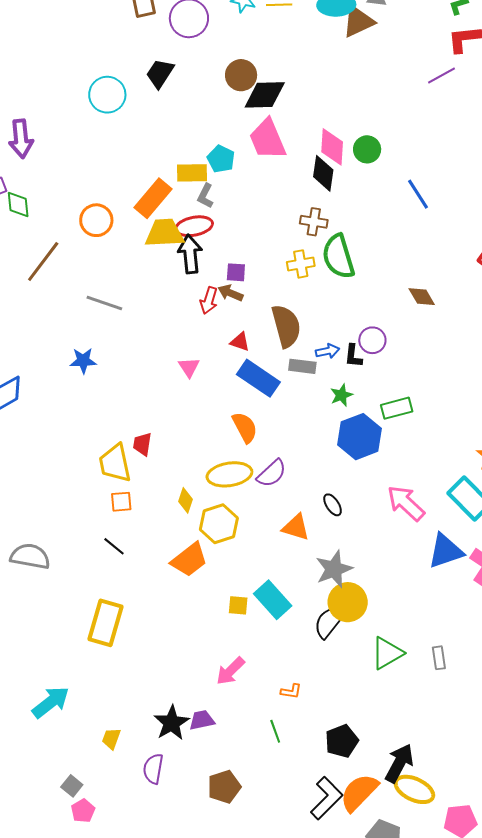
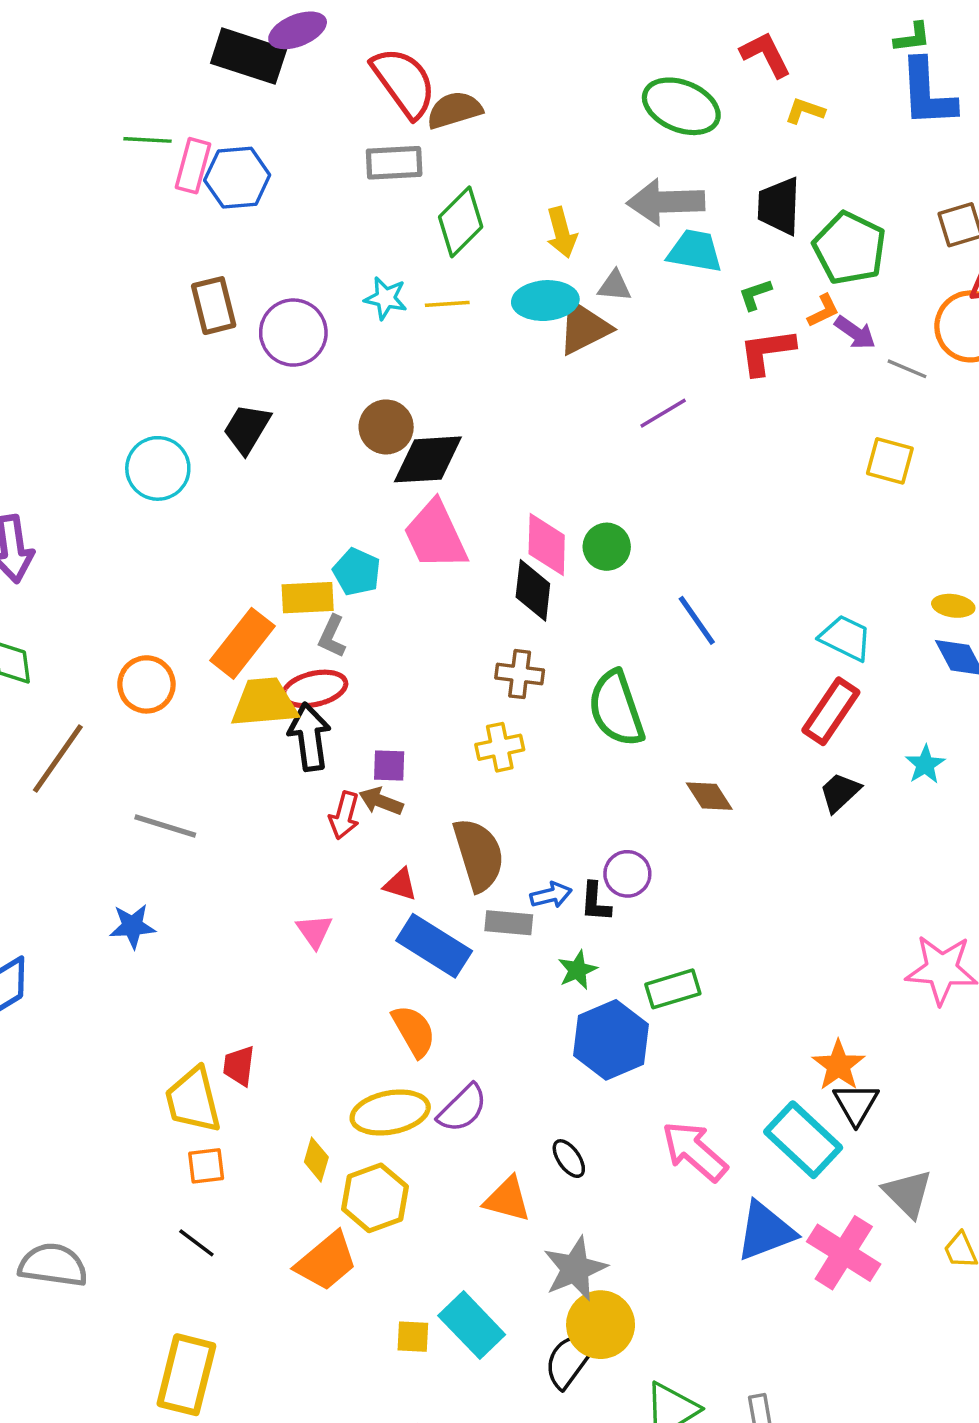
purple line: (442, 76) -> (663, 413), moved
green semicircle: (338, 257) -> (616, 709), moved

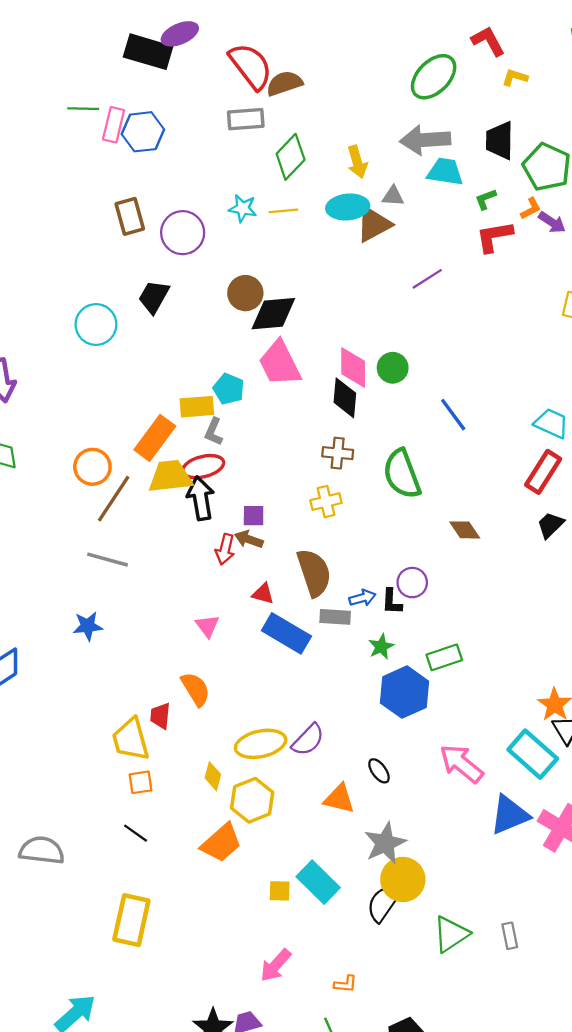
green ellipse: (681, 106) -> (434, 77), turned -66
brown line: (58, 758) -> (114, 499), moved
orange semicircle: (414, 1031) -> (196, 689), moved

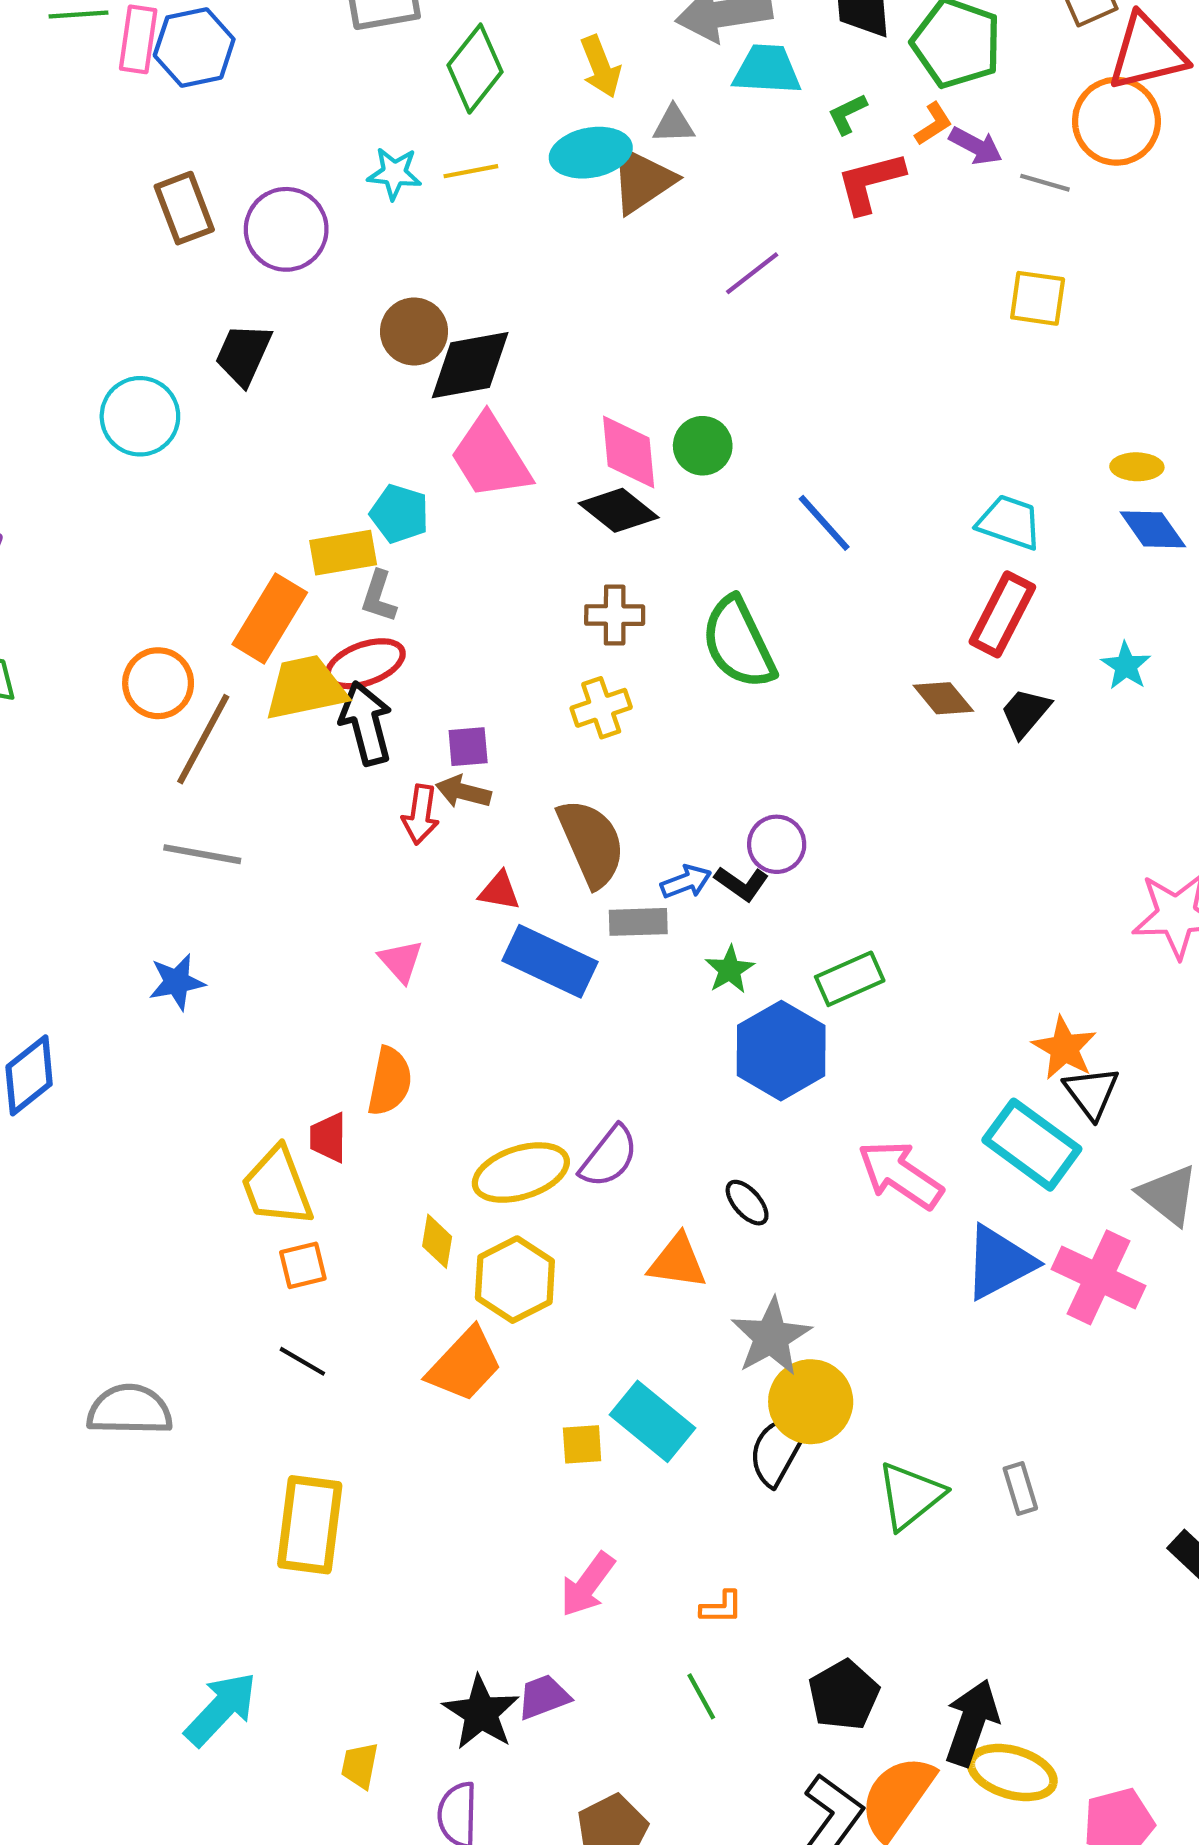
black diamond: (345, 398) -> (619, 510), turned -51
brown diamond: (465, 530) -> (943, 698), moved
black L-shape: (392, 602) -> (742, 883), turned -52
orange semicircle: (196, 689) -> (390, 1081), turned 48

